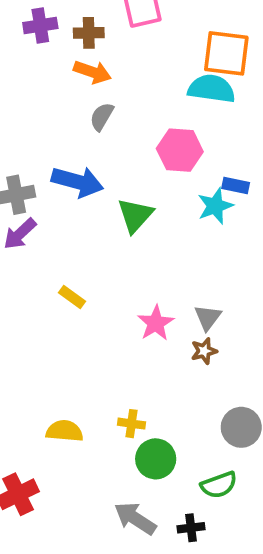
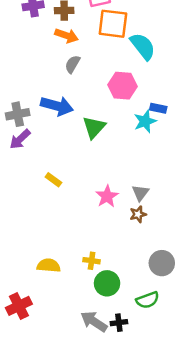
orange square: (226, 53) -> (113, 24), moved
cyan semicircle: (211, 89) -> (143, 46), turned 44
black cross: (191, 528) -> (119, 323), moved

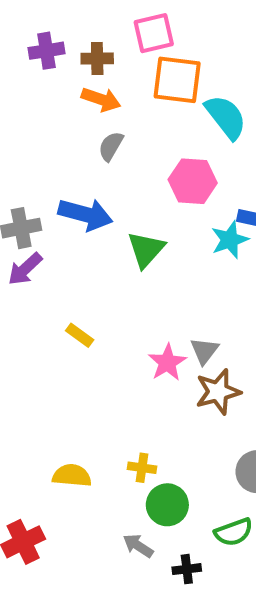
gray triangle: (140, 193) -> (204, 351), moved
brown star: (138, 214) -> (218, 392), size x1.6
gray arrow: (94, 321) -> (138, 546), moved, size x0.7

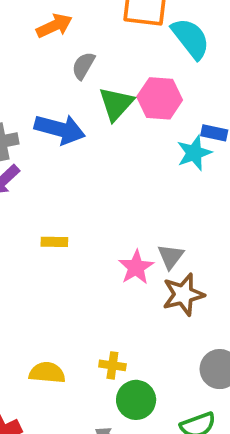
orange arrow: (101, 99) -> (54, 26), moved, turned -44
green triangle: (146, 249) -> (116, 104), moved
yellow rectangle: (80, 335) -> (54, 242), turned -35

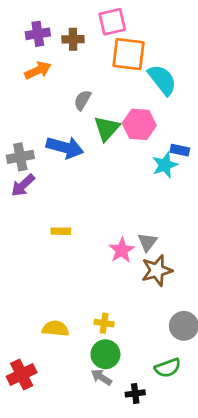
orange arrow: (54, 26) -> (38, 70), moved
green circle: (136, 400) -> (105, 354), moved

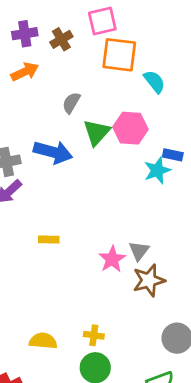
brown cross: (73, 39) -> (61, 39), turned -30
cyan semicircle: (162, 80) -> (154, 82), size x0.7

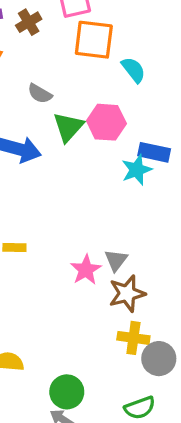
gray semicircle: (71, 103) -> (40, 94), turned -90
blue rectangle: (173, 155) -> (154, 152), size x1.4
yellow cross: (94, 335) -> (133, 338), moved, size x1.4

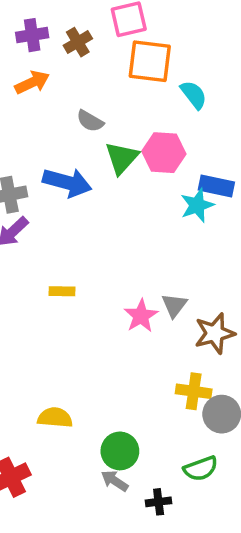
brown star: (127, 294) -> (215, 333), moved

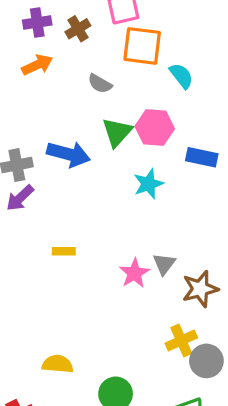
gray semicircle: (90, 121) -> (100, 84), moved
cyan star: (197, 205) -> (148, 184), moved
yellow cross: (194, 391) -> (181, 341), turned -32

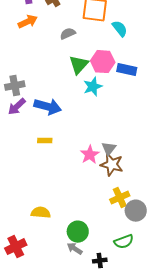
gray semicircle: (100, 84) -> (68, 34), turned 126
blue arrow: (69, 154) -> (48, 107), moved
blue rectangle: (202, 157) -> (127, 70), moved
cyan star: (148, 184) -> (93, 87), moved
brown star: (200, 289) -> (112, 165), moved, turned 30

